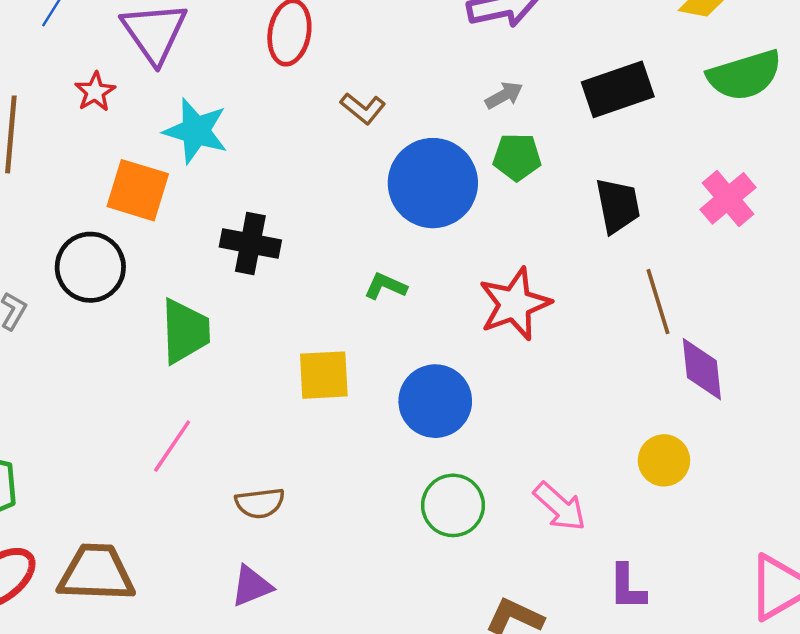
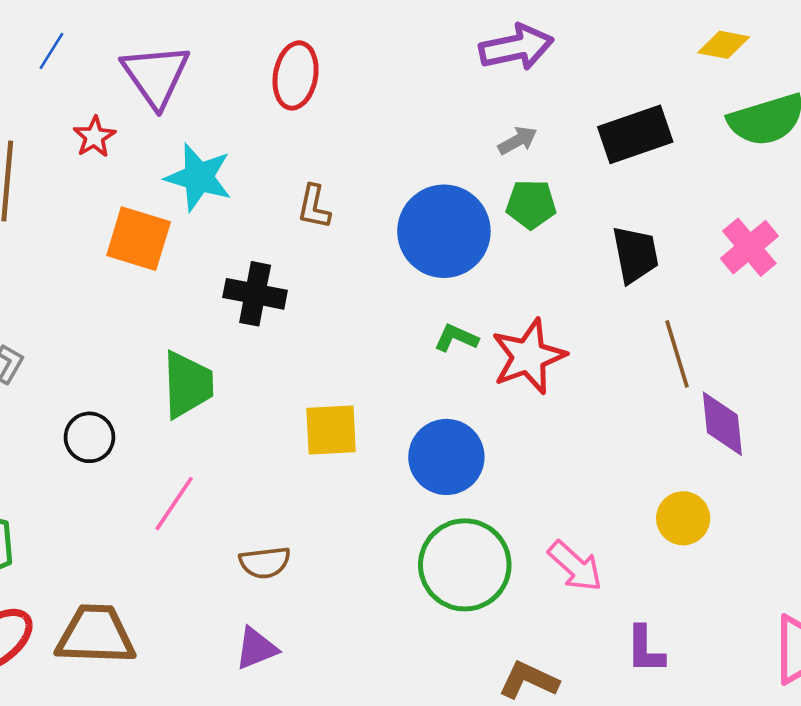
brown L-shape: (363, 108) -> (314, 207), moved, turned 63
black circle: (90, 267) -> (89, 437), moved, size x0.7
green L-shape: (385, 286) -> (456, 338), moved
green circle: (453, 505) -> (465, 565), size x1.4

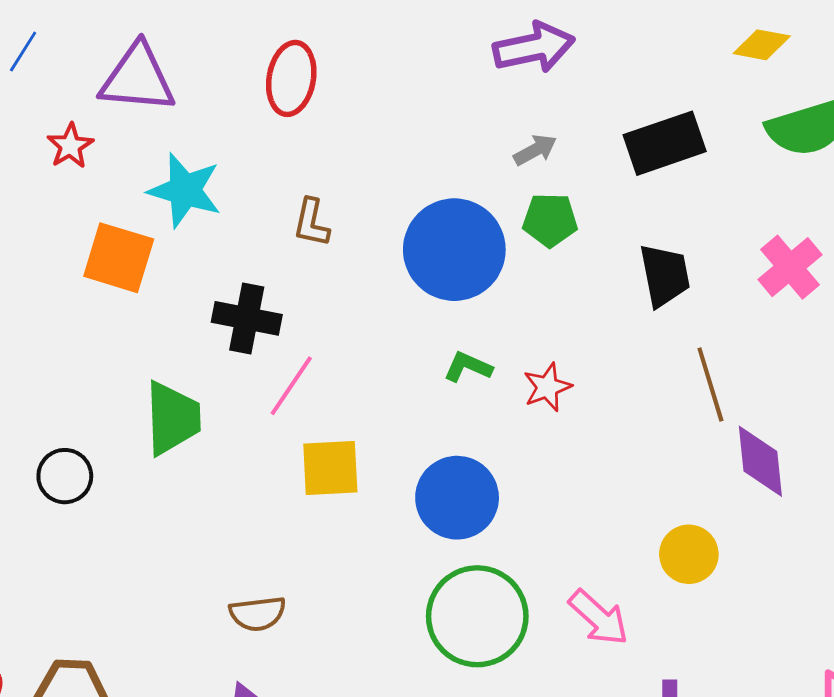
purple triangle: (156, 75) -> (138, 78), turned -50
red star: (529, 356) -> (547, 387), size x0.6
pink line: (174, 504) -> (291, 386), moved
yellow circle: (683, 518) -> (689, 554), moved

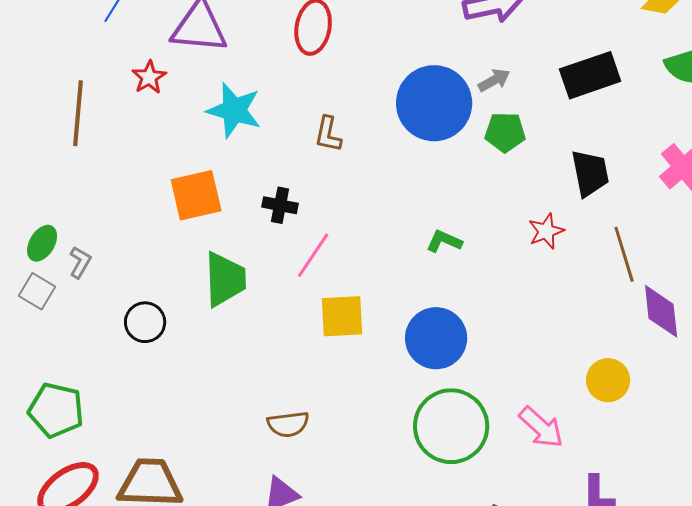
blue circle: (454, 250) -> (434, 103), moved
orange square: (119, 258) -> (196, 195), moved, turned -30
black cross: (247, 318) -> (280, 205), size x0.7
red star: (547, 387) -> (546, 231), moved

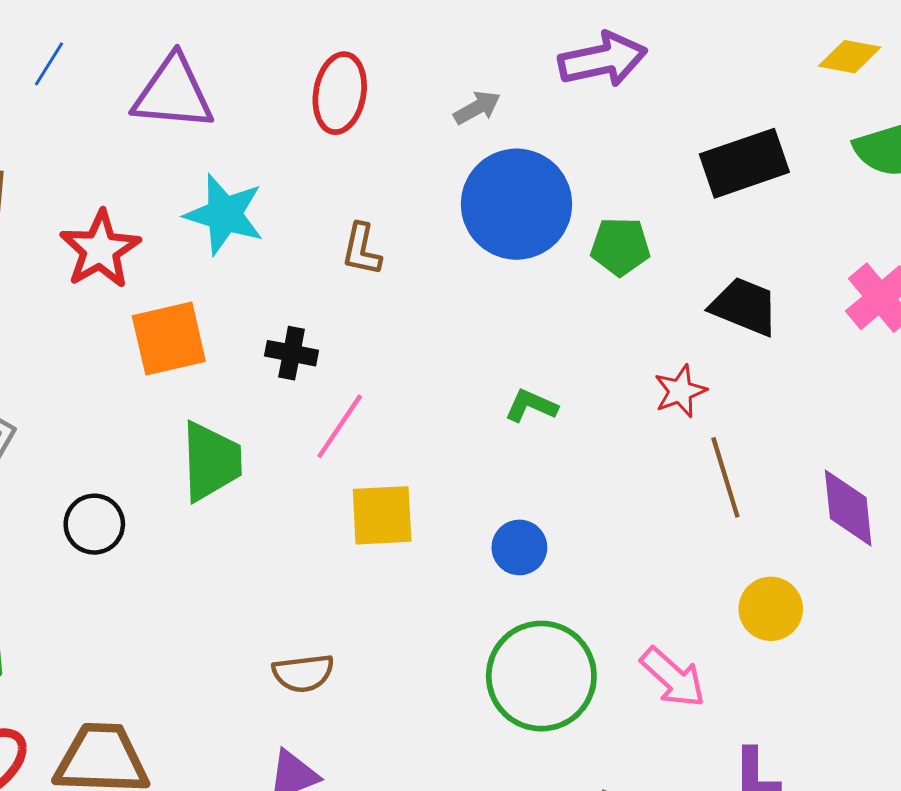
red star: (149, 77) -> (100, 249), moved, size x1.6
gray arrow: (494, 80) -> (477, 108), moved
black trapezoid: (590, 173) -> (744, 306), turned -57
brown line: (624, 254) -> (725, 477), moved
blue circle: (436, 338) -> (519, 547), size x0.6

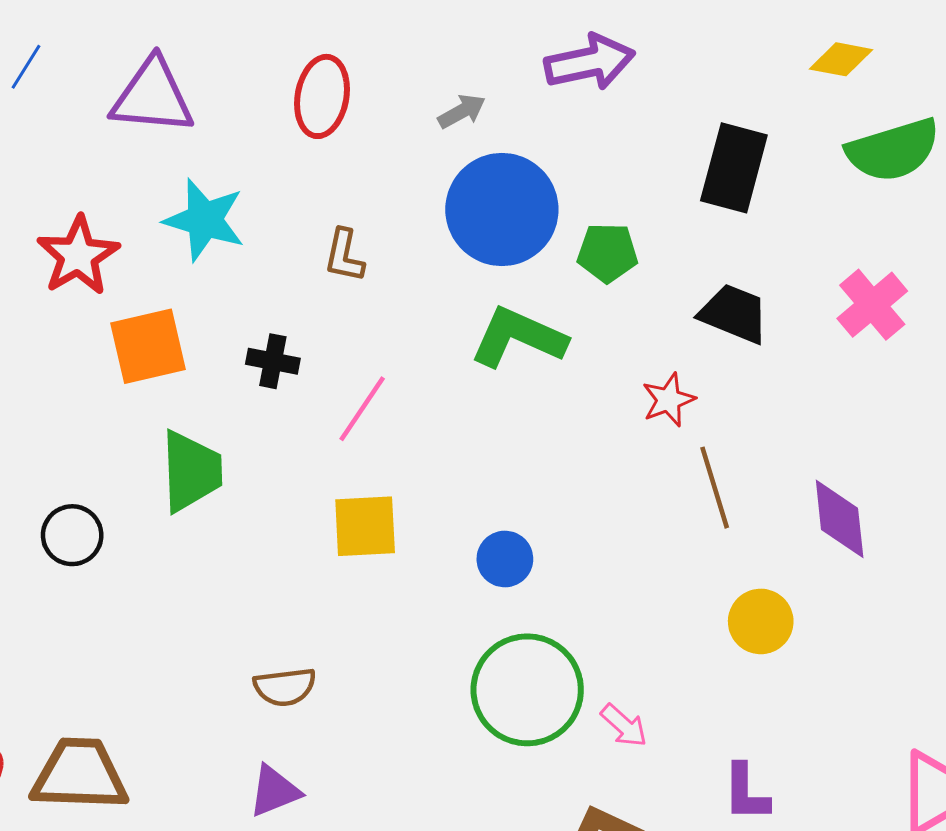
black rectangle: (744, 163) -> (734, 168), turned -56
green L-shape: (531, 406) -> (518, 337), moved, size x1.8
pink line: (340, 426) -> (362, 409), moved
pink arrow: (673, 678) -> (624, 726), moved, size x0.7

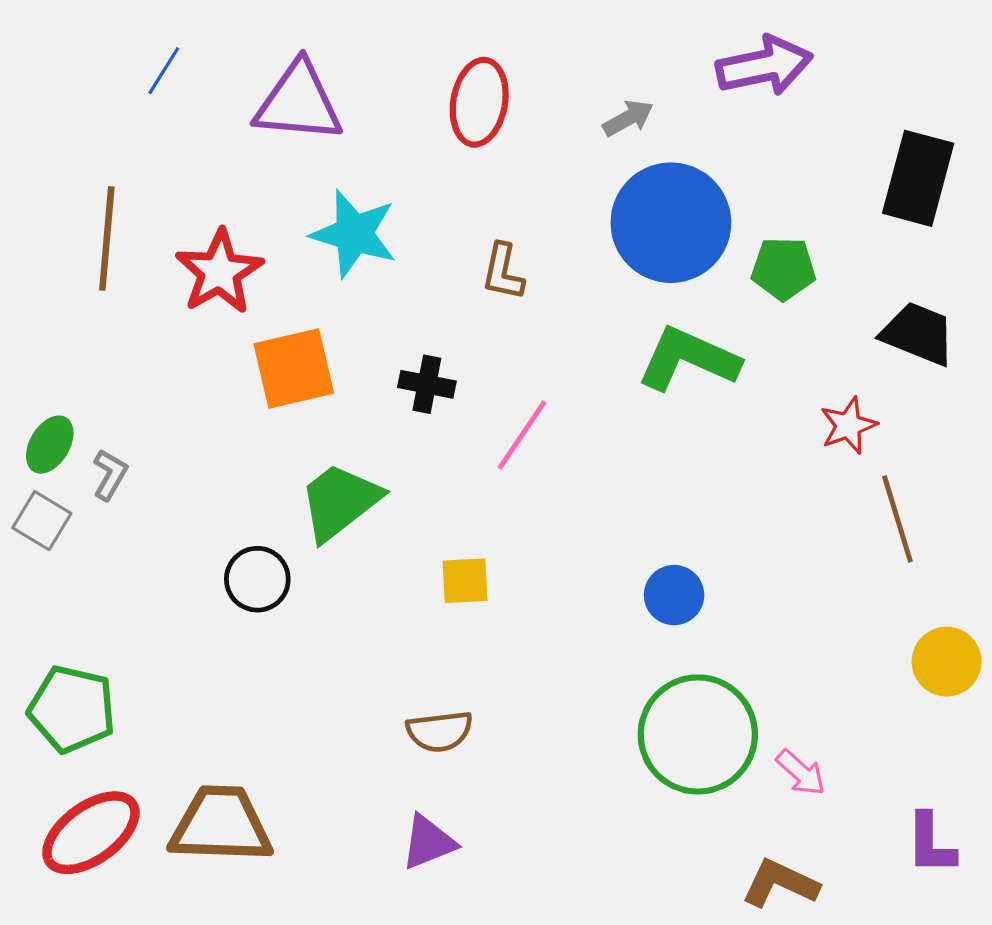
green trapezoid: (191, 471) -> (340, 502), turned -126
yellow square: (365, 526) -> (465, 581), moved, size x0.7
black circle: (72, 535) -> (257, 579), moved

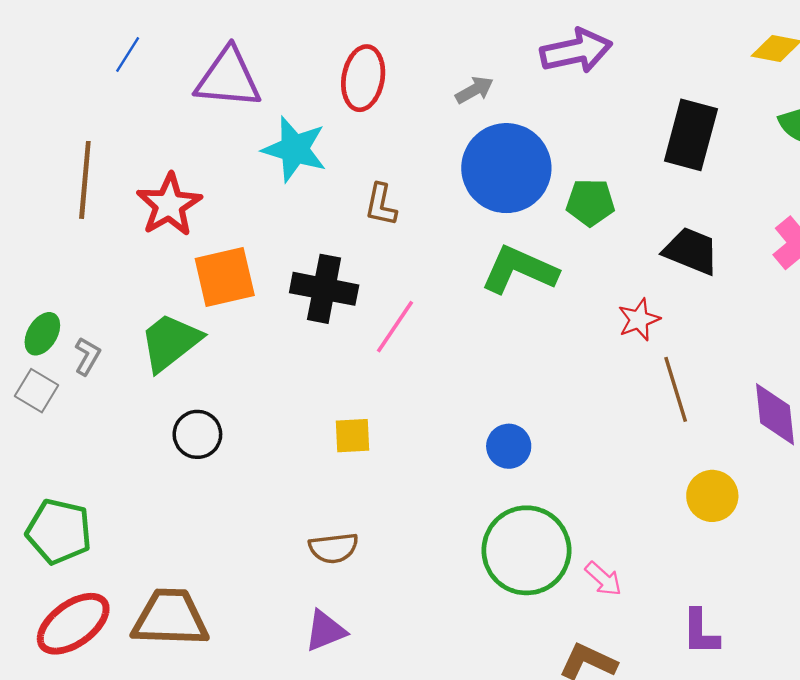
cyan star: (354, 234) -> (294, 149), moved
black cross: (427, 384) -> (324, 289), size x1.6
green trapezoid: (340, 502) -> (170, 342), moved

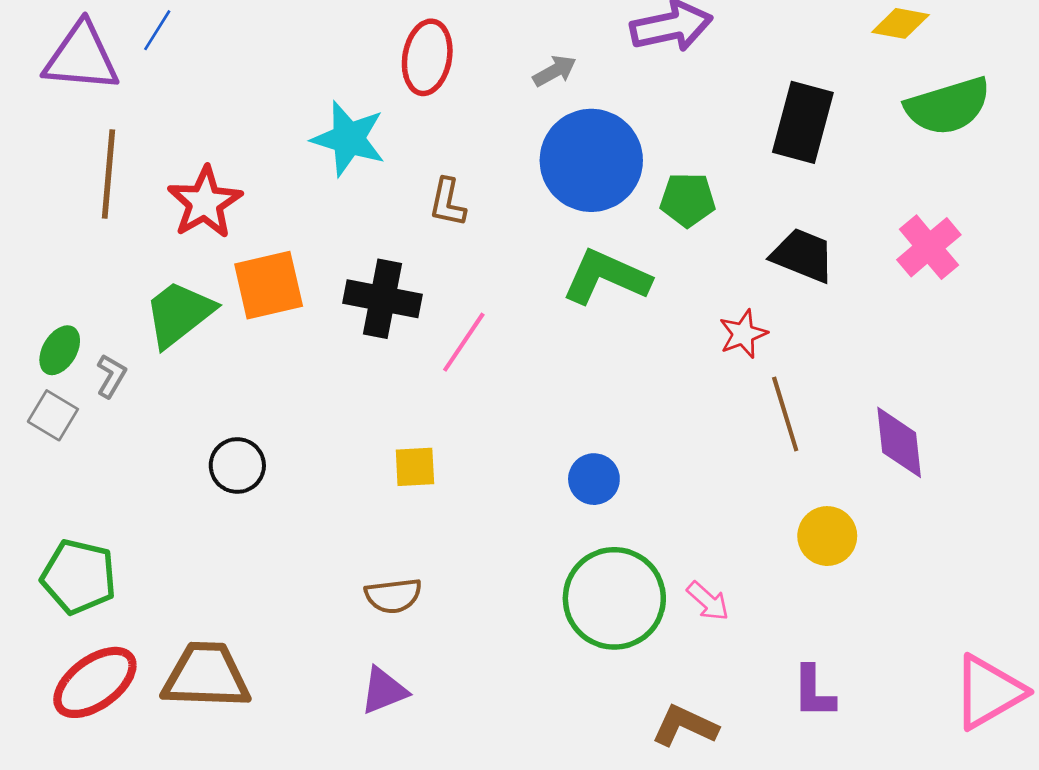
purple triangle: (228, 78) -> (81, 57), moved
green trapezoid: (170, 342) -> (179, 314), moved
pink arrow: (603, 579) -> (708, 601), moved

